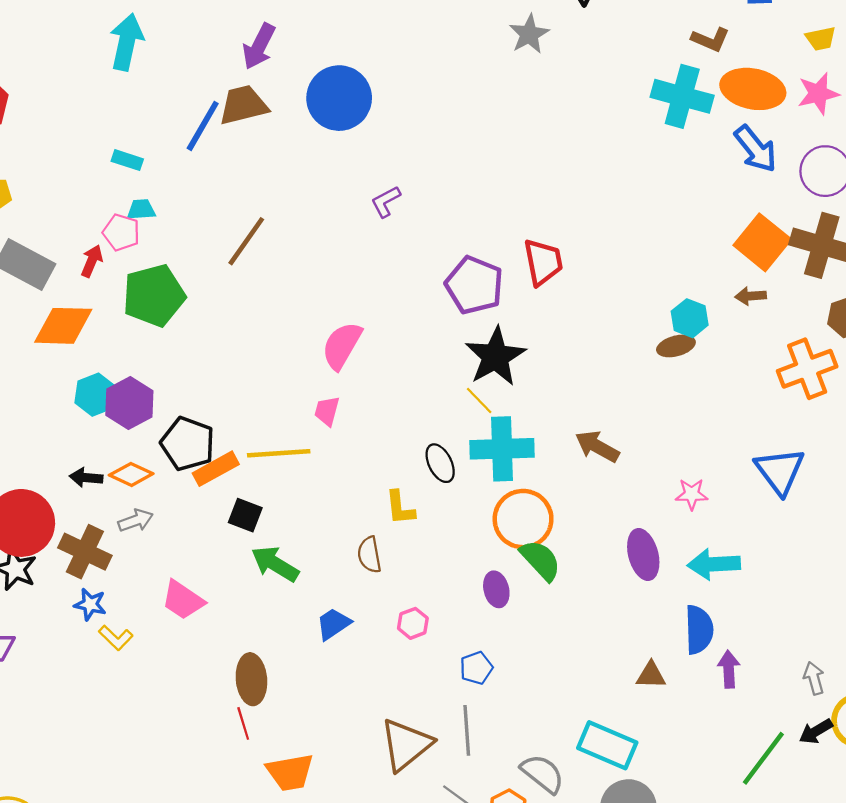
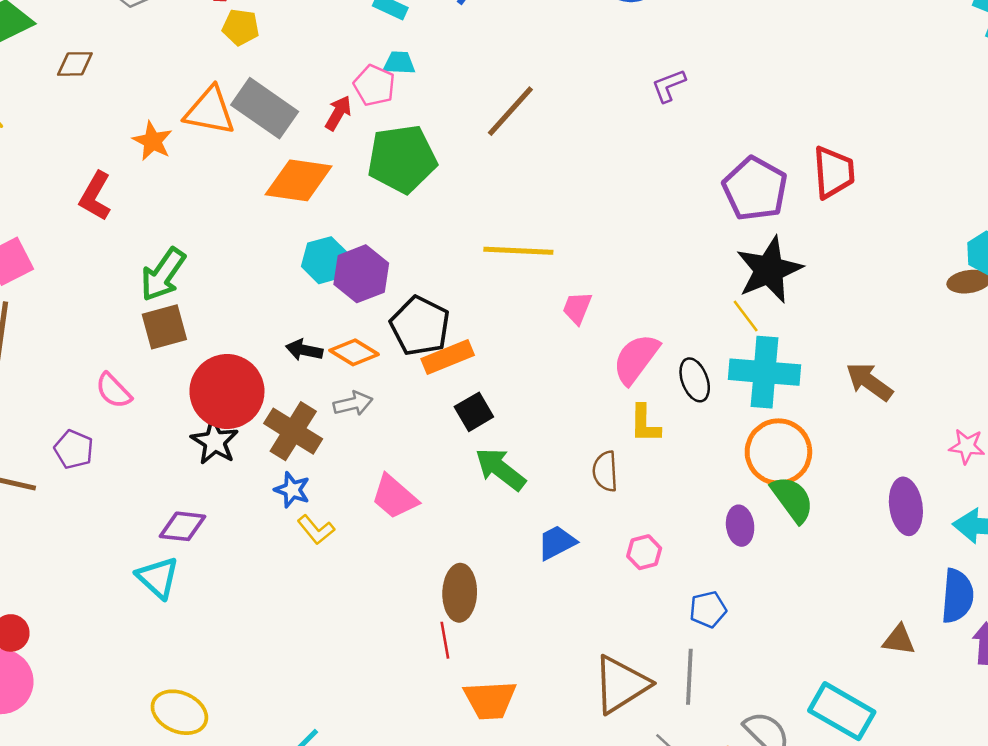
pink semicircle: (342, 346) -> (636, 359), moved
yellow line: (279, 453) -> (518, 251), moved
black square: (245, 515) -> (474, 412), turned 32

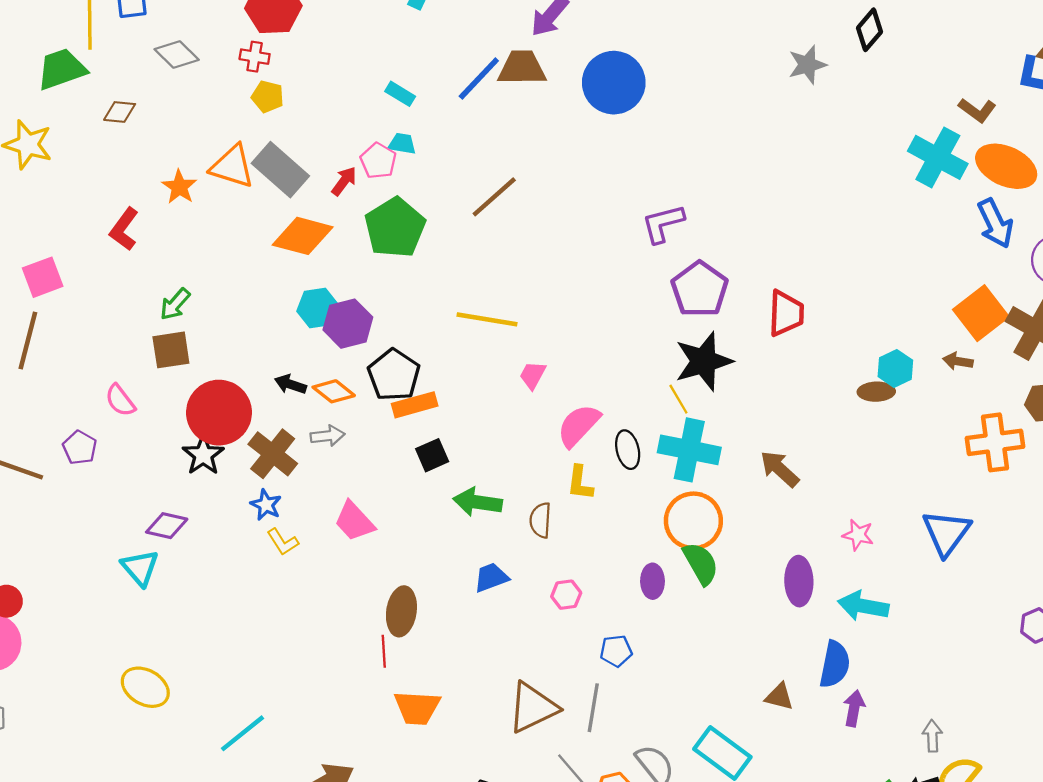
purple L-shape: (669, 86) -> (663, 224), moved, size x1.4
green pentagon: (402, 159) -> (395, 228), turned -30
red trapezoid: (834, 172) -> (786, 313), moved
green arrow: (163, 274) -> (175, 304), size x0.7
green arrow: (500, 469) -> (478, 502), moved, turned -36

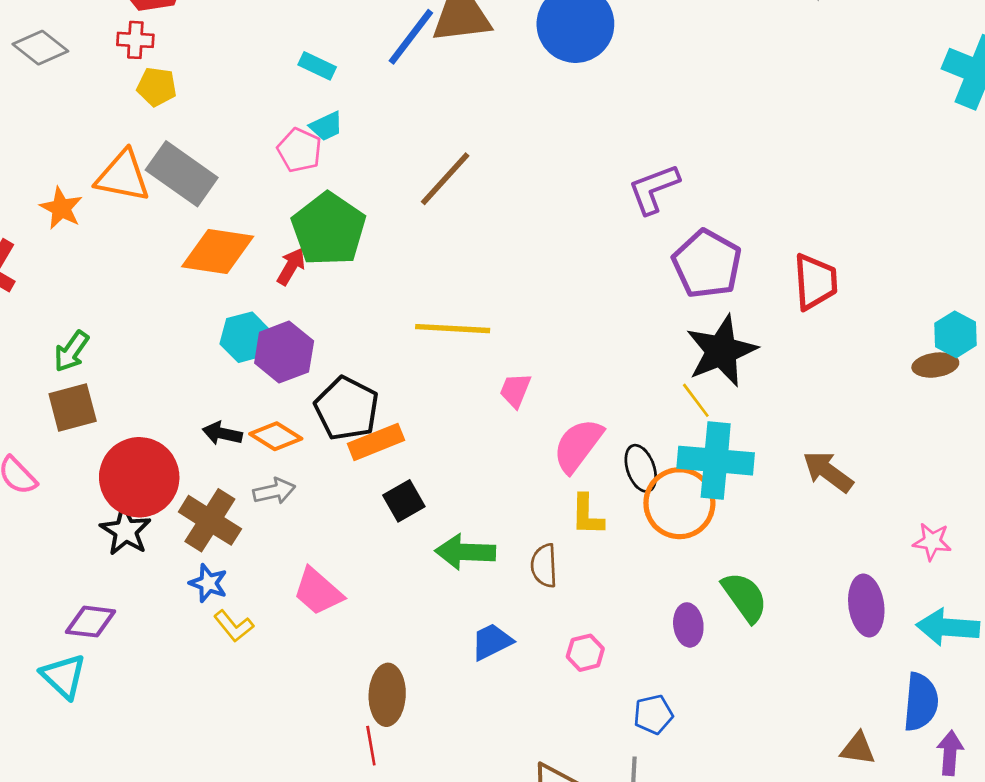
cyan trapezoid: (402, 144) -> (326, 126), turned 152
red arrow: (344, 181) -> (291, 266), moved
orange circle: (693, 521) -> (679, 503), moved

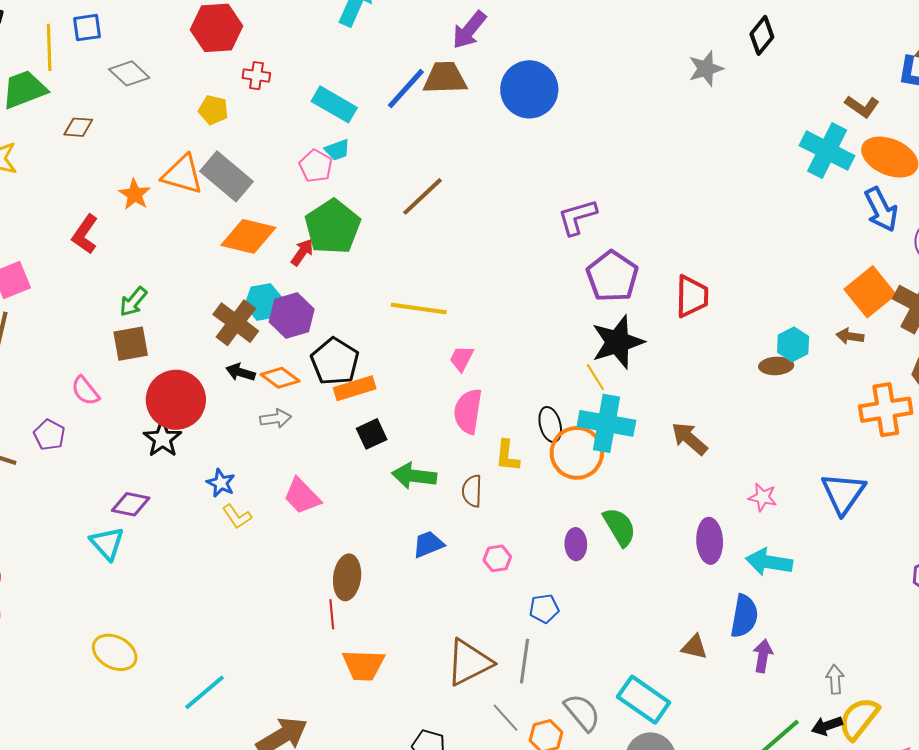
red cross: (135, 40) -> (256, 76), moved
cyan rectangle: (317, 66) -> (334, 104), size x1.6
pink semicircle: (578, 445) -> (468, 411), moved, turned -33
brown cross: (210, 520) -> (236, 323), moved

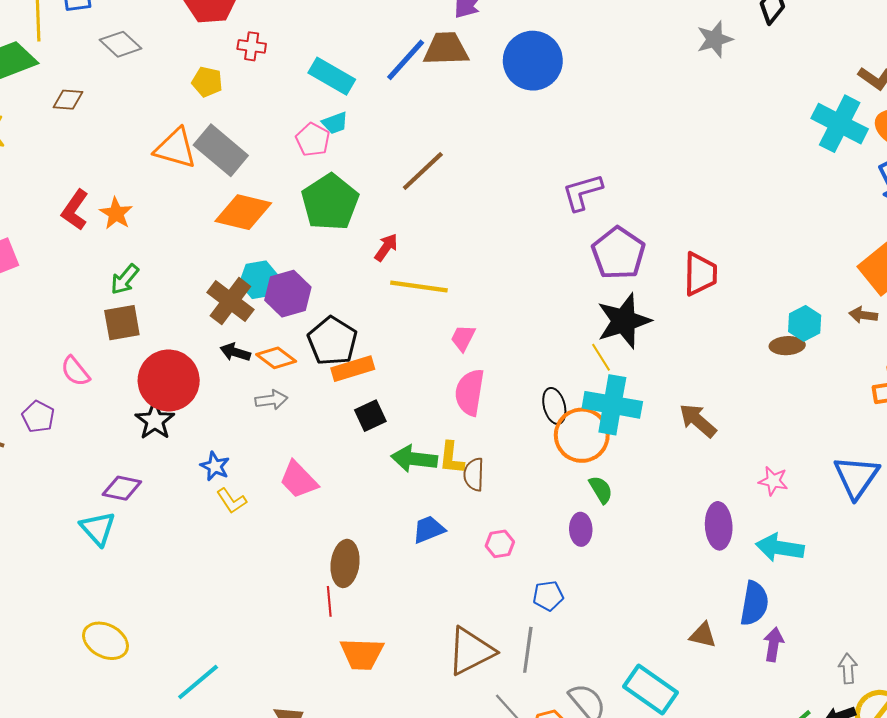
orange star: (135, 194) -> (116, 213), moved
red arrow: (302, 252) -> (386, 247), moved
yellow L-shape: (507, 456) -> (451, 458), moved
green semicircle: (619, 527) -> (601, 490), moved, size x0.7

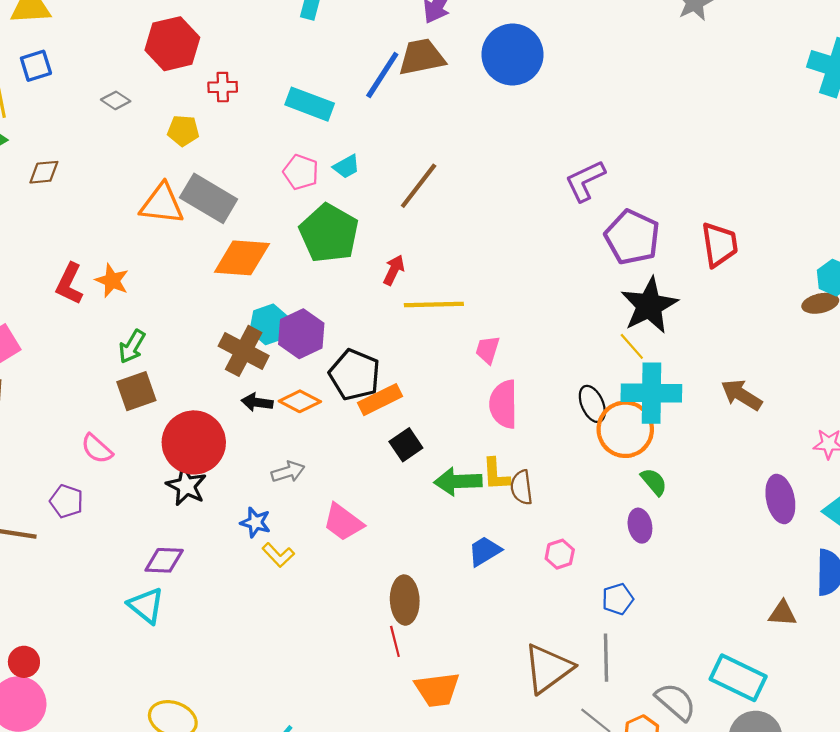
gray diamond: (120, 44) -> (116, 100), moved, size x0.7
cyan trapezoid: (335, 123) -> (346, 167), moved
gray arrow: (271, 400) -> (288, 472), moved

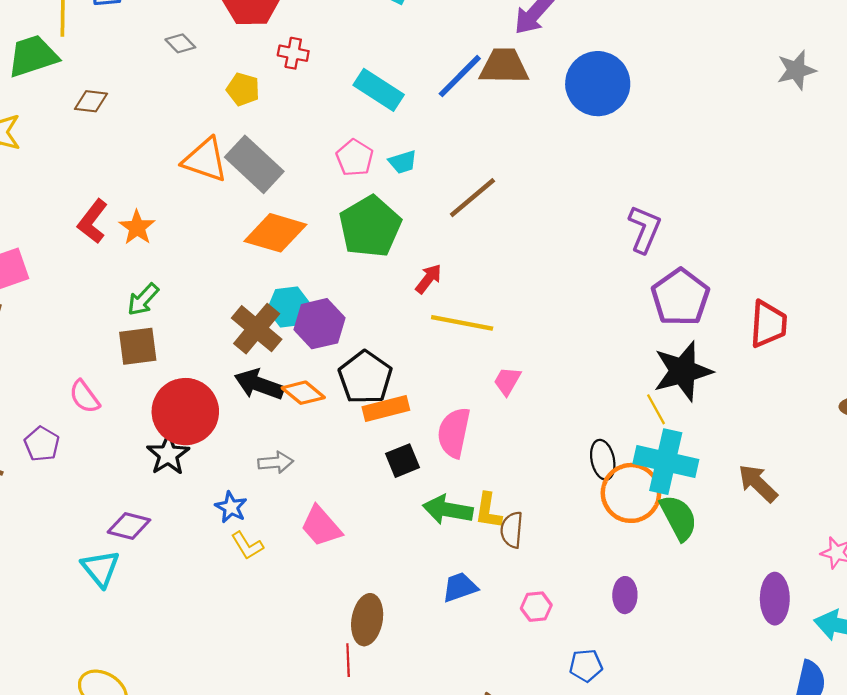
purple L-shape: (585, 181) -> (645, 229), turned 126
black arrow: (257, 402) -> (259, 384), size x1.5
pink semicircle: (503, 404) -> (454, 433), moved
green semicircle: (654, 482) -> (678, 518), moved, size x1.5

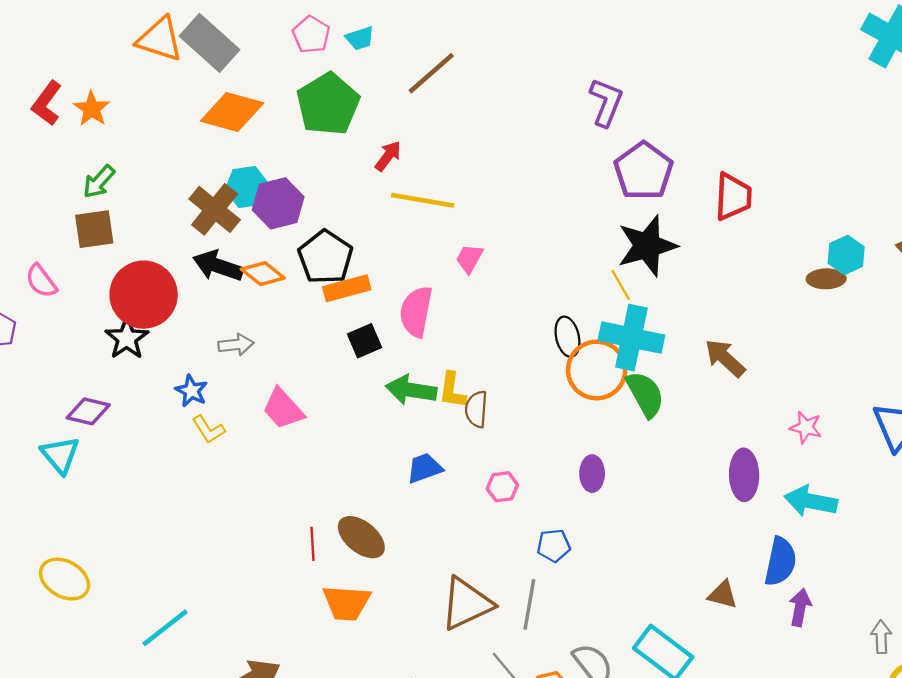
brown ellipse: (367, 620) -> (361, 537), moved, turned -60

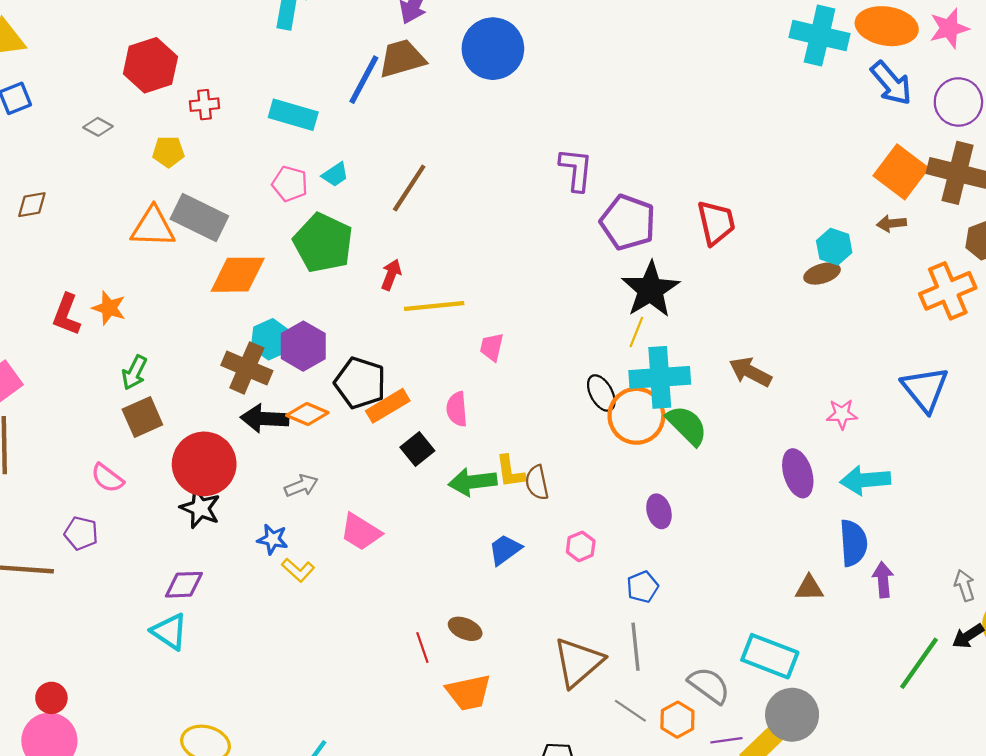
yellow line: (621, 285) -> (636, 332), turned 68
pink semicircle: (416, 312) -> (457, 409), size x0.7
brown ellipse: (361, 537) -> (465, 629), size x0.7

